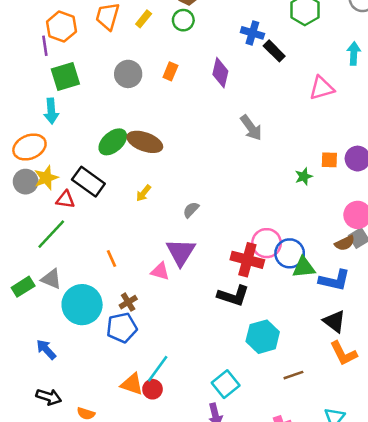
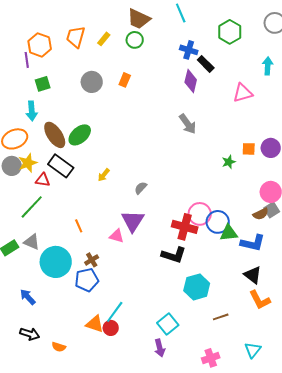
purple diamond: (220, 73) -> (191, 81), moved
green square: (65, 77) -> (43, 84), size x0.7
brown ellipse: (145, 142) -> (55, 135), moved, turned 36

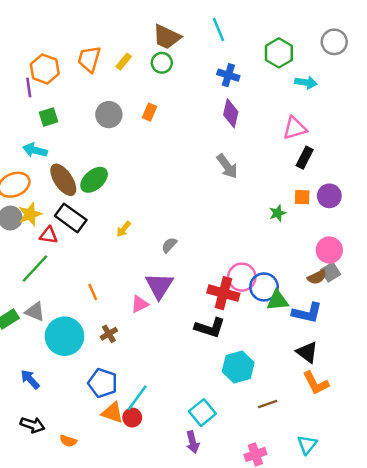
black rectangle: (206, 64) -> (305, 158), moved, turned 72
cyan arrow: (268, 66) -> (306, 83), moved, turned 96
cyan arrow: (32, 111) -> (35, 150), turned 108
pink triangle: (117, 236) -> (140, 304), turned -42
blue pentagon: (87, 280) -> (103, 383), moved, turned 30

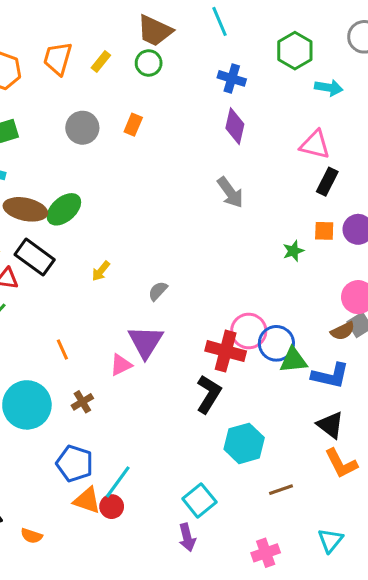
pink triangle: (295, 128) -> (315, 145), turned 30
brown ellipse: (63, 180) -> (25, 209), turned -44
black L-shape: (210, 328) -> (209, 394), turned -76

